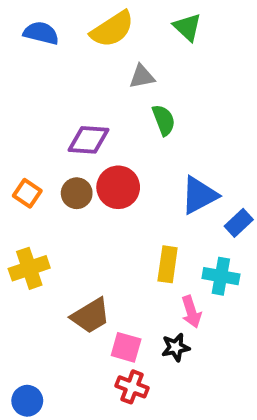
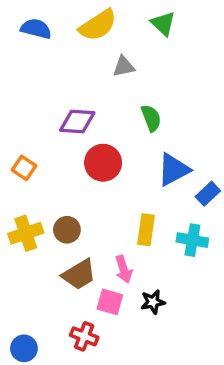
green semicircle: (164, 120) -> (151, 118), moved
brown circle: (77, 193) -> (67, 230), moved
pink arrow: (191, 312) -> (124, 269), moved
red cross: (132, 387) -> (84, 336), moved

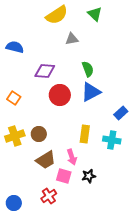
blue semicircle: (36, 29) -> (15, 47), moved
blue triangle: (173, 170) -> (91, 92), moved
red cross: (84, 336) -> (49, 196), turned 35

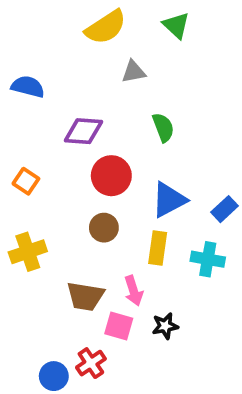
blue triangle: (91, 92) -> (169, 200), moved
brown circle: (39, 134) -> (104, 228), moved
brown trapezoid: (46, 160) -> (85, 296), turned 40
blue circle: (14, 203) -> (54, 376), moved

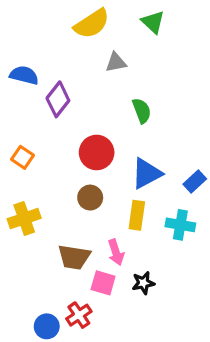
purple diamond: (83, 131) -> (58, 99), moved, turned -56

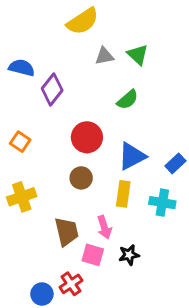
green triangle: (153, 22) -> (138, 55), moved
green semicircle: (142, 111) -> (128, 100), turned 70
brown trapezoid: (74, 257) -> (67, 232), turned -112

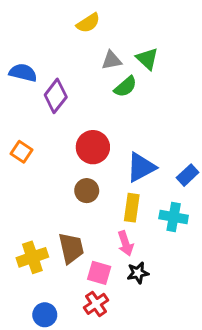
yellow semicircle: (83, 21) -> (88, 23), size x0.7
green semicircle: (128, 100) -> (125, 87), moved
yellow cross: (22, 197) -> (32, 257), moved
pink arrow: (104, 227) -> (125, 243), moved
red cross: (71, 284) -> (96, 304), moved

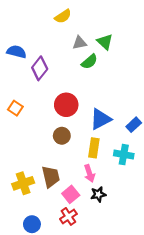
pink square: (99, 273) -> (71, 194), turned 35

